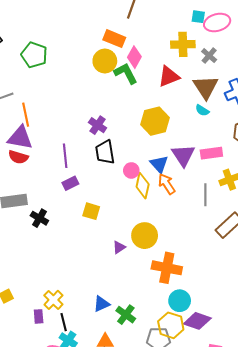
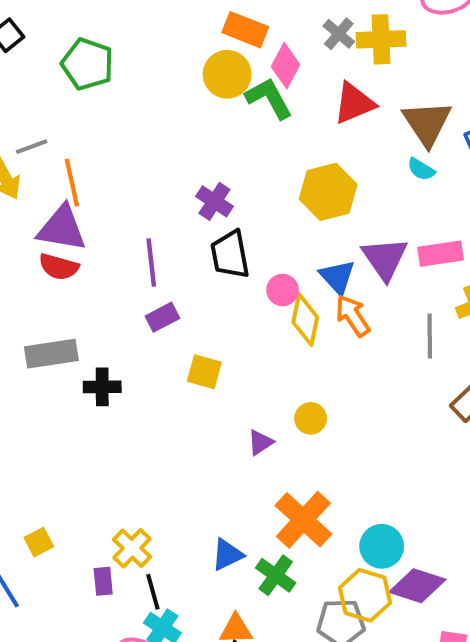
gray cross: (209, 56) -> (339, 34), moved
black cross: (39, 218) -> (102, 387), turned -30
yellow circle: (145, 236) -> (311, 418), size x0.6
orange cross: (167, 268) -> (303, 520), moved, turned 32

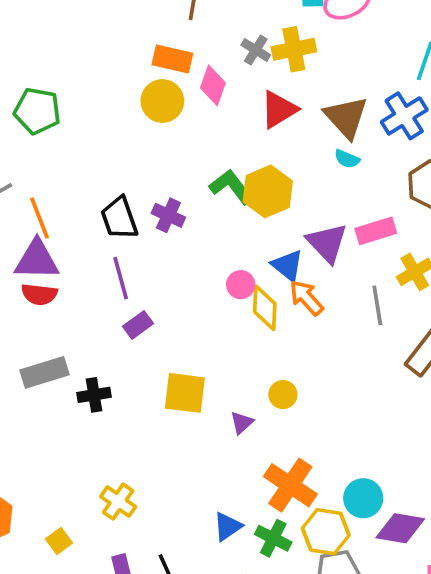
green L-shape: (269, 98) -> (231, 187), moved
black trapezoid: (230, 255) -> (119, 218), moved
yellow square: (204, 372) -> (185, 393), moved, size x1.4
yellow cross: (132, 548) -> (118, 502), moved
yellow hexagon: (365, 595) -> (326, 532), moved

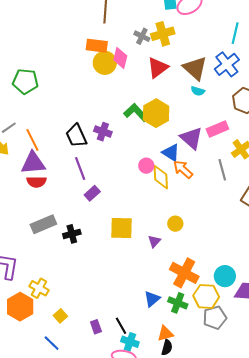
yellow circle: (162, 101) -> (105, 63), moved
yellow cross: (118, 502) -> (39, 288), moved

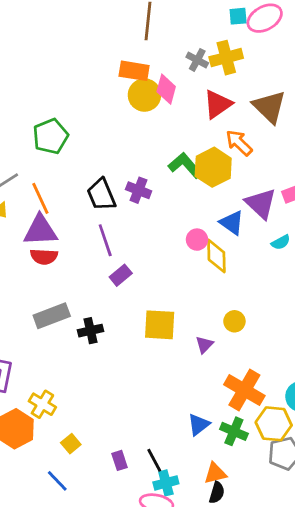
green pentagon: (25, 81) -> (51, 136), moved, turned -30
cyan semicircle: (198, 91) -> (281, 242), moved, turned -48
orange arrow: (183, 169) -> (239, 143), moved
cyan cross: (130, 342) -> (166, 483), turned -36

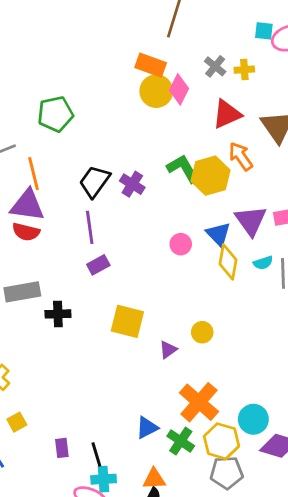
yellow cross: (226, 58) -> (244, 70), size x0.6
black trapezoid: (101, 195) -> (95, 182), turned 48
yellow diamond: (216, 256) -> (228, 262), moved

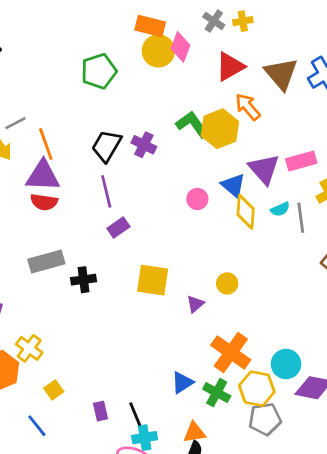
green pentagon: (55, 114) -> (99, 71), moved

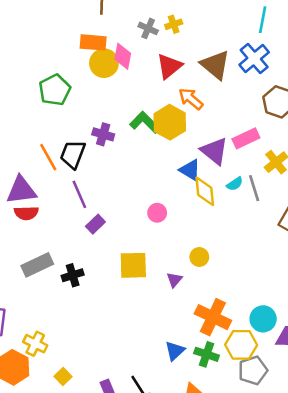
orange line: (46, 144) -> (48, 157), moved
purple cross: (144, 145) -> (103, 134), moved
pink circle: (197, 199) -> (157, 213), moved

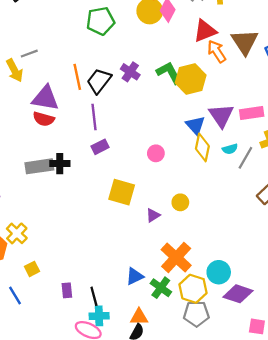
orange arrow: (191, 99) -> (217, 51), moved
gray line: (254, 188) -> (245, 158), turned 30
black cross: (73, 275) -> (60, 164), moved

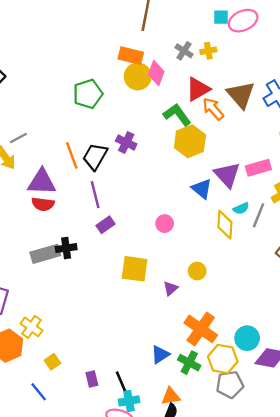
green L-shape: (169, 73) -> (177, 115), moved
yellow diamond: (202, 147) -> (225, 225), moved

